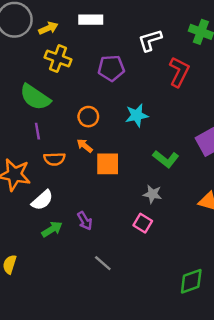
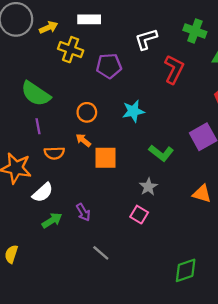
yellow cross: (58, 58) -> (71, 50), moved
gray star: (152, 194) -> (148, 187), turned 30

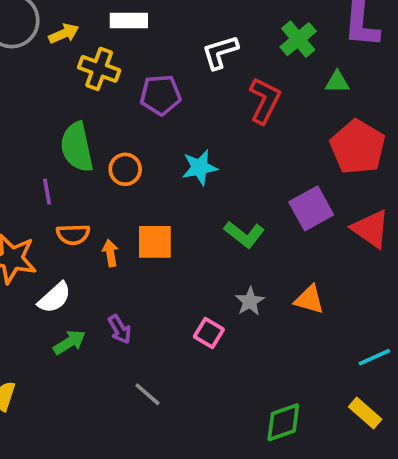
green cross: (195, 31) -> (298, 39), turned 30
green semicircle: (36, 94) -> (77, 147), moved, turned 44
orange arrow: (83, 140) -> (110, 253), moved, turned 42
gray star: (148, 187) -> (250, 301), moved

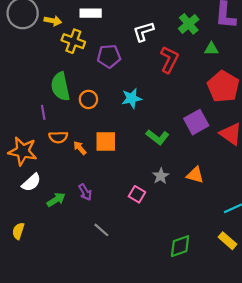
yellow arrow: (64, 34) -> (53, 21), turned 35
orange arrow: (110, 253) -> (80, 148), turned -32
white semicircle: (55, 298) -> (31, 182), moved

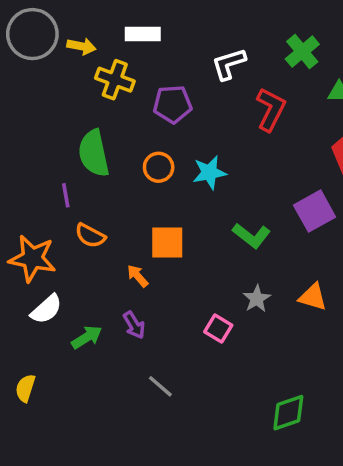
orange circle: (88, 99) -> (159, 167), moved
orange semicircle: (58, 137) -> (90, 236), turned 30
orange arrow: (80, 148) -> (138, 276), moved

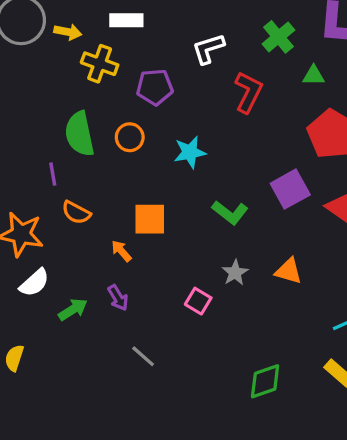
orange circle: (159, 167) -> (130, 137), moved

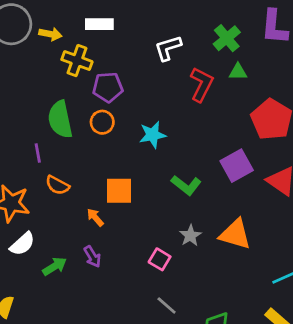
green triangle: (314, 75) -> (238, 72), moved
purple pentagon: (155, 87) -> (108, 87), moved
orange triangle: (289, 271) -> (235, 234), size x1.4
gray line: (143, 356) -> (167, 306), moved

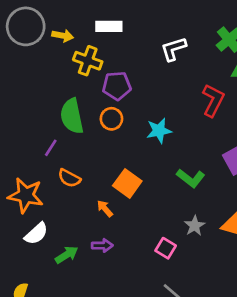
red L-shape: (202, 84) -> (213, 100), moved
purple line: (38, 153) -> (51, 148), turned 42
orange square: (119, 191) -> (127, 183), turned 36
purple arrow: (92, 257) -> (102, 245), turned -60

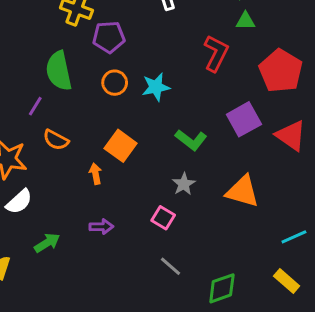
orange circle: (111, 119) -> (115, 83), moved
orange arrow: (105, 209) -> (96, 174), turned 30
gray star: (195, 226) -> (184, 184), moved
purple arrow: (102, 245) -> (101, 227), moved
green arrow: (67, 255) -> (47, 243), moved

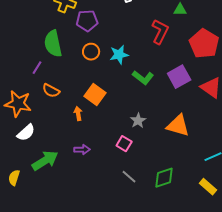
green L-shape: (191, 140) -> (143, 78), moved
green arrow: (47, 243) -> (45, 161), size x1.5
green diamond: (222, 288) -> (164, 178), moved

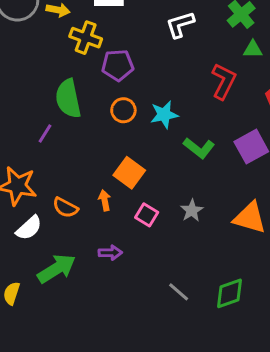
orange semicircle: (51, 91) -> (65, 208), moved
pink square: (124, 144) -> (147, 215), moved

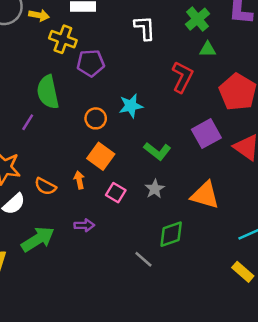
white L-shape: (180, 25) -> (145, 28), turned 104
orange circle: (123, 110) -> (96, 118), moved
green L-shape: (199, 148) -> (157, 151), moved
green diamond: (230, 293) -> (171, 234), moved

